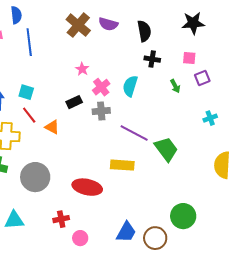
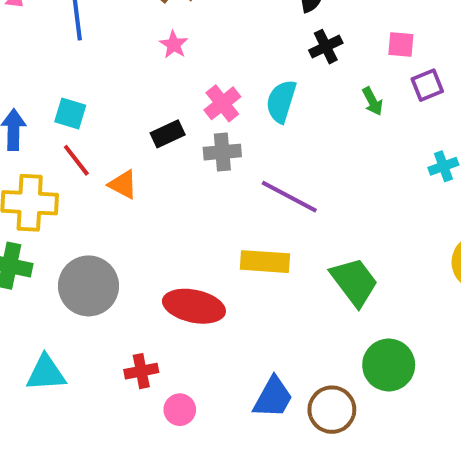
black cross: (152, 59) -> (326, 47), turned -35
pink star: (82, 69) -> (174, 45), moved
green trapezoid: (166, 149) -> (354, 282), moved

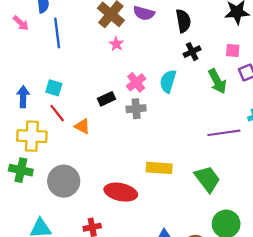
pink star: (174, 45) -> (116, 44), moved
green arrow: (372, 101) -> (217, 81), size x1.6
purple line: (289, 197) -> (224, 133), moved, turned -36

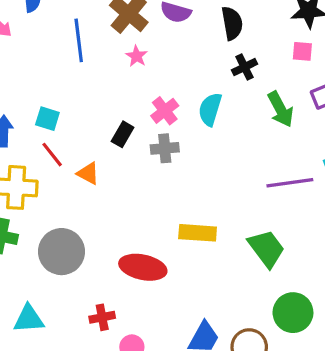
blue line: (57, 33) -> (79, 40), moved
pink square: (233, 51) -> (302, 51), moved
black rectangle: (106, 99) -> (123, 134), turned -35

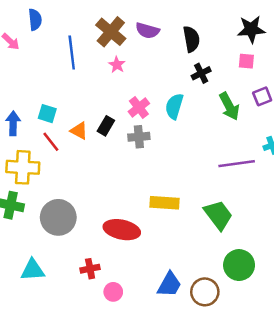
orange triangle: (88, 173) -> (79, 131), moved

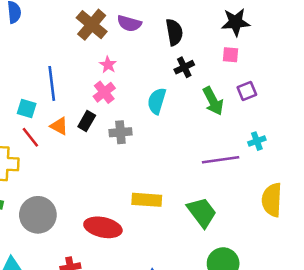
blue line: (72, 53) -> (52, 83), moved
pink star: (117, 65) -> (108, 65), moved
pink cross: (139, 107) -> (104, 92), moved

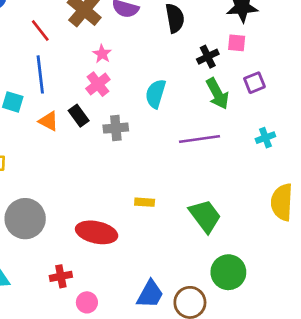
black cross: (184, 67) -> (208, 57), moved
black rectangle: (87, 121) -> (79, 116), turned -66
red line: (30, 137) -> (40, 31), moved
purple line: (221, 160) -> (200, 139), moved
yellow rectangle: (147, 200) -> (145, 202), size x0.6

